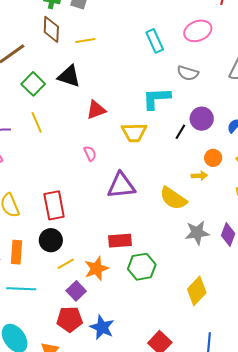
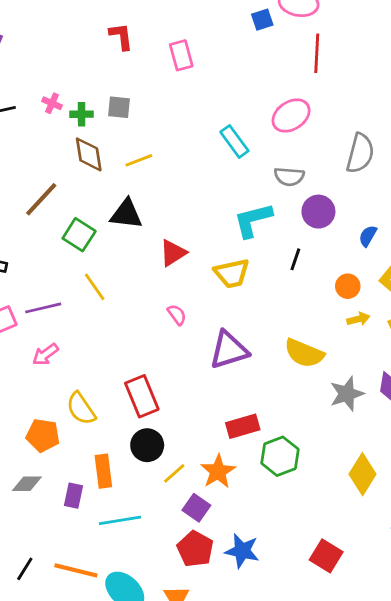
purple circle: (202, 119) -> (318, 212), moved
yellow arrow: (199, 176) -> (358, 319), moved
red pentagon: (70, 319) -> (195, 549), turned -30

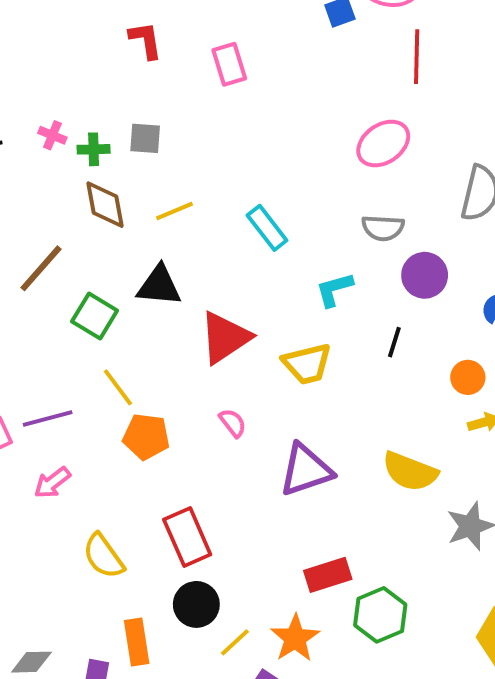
cyan rectangle: (234, 141) -> (267, 228), moved
cyan L-shape: (253, 220) -> (334, 289), size x0.7
red triangle: (173, 253) -> (225, 338), size x1.4
orange pentagon: (43, 435) -> (146, 437), moved

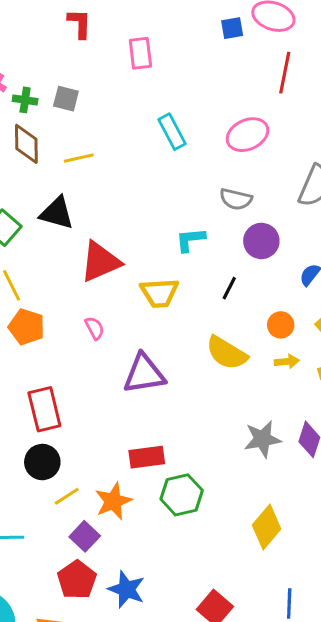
cyan rectangle: (267, 228) -> (172, 132), moved
yellow semicircle: (410, 472) -> (227, 353), moved

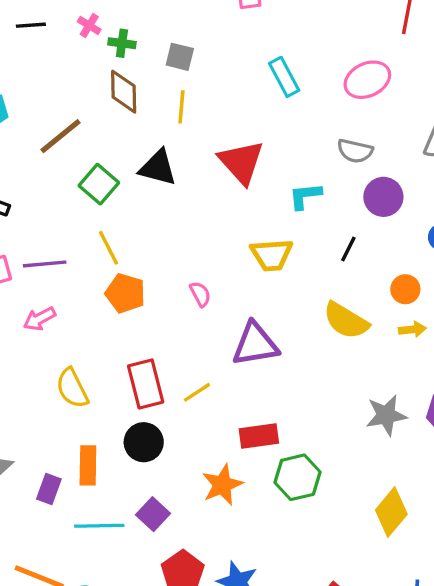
gray square: (66, 99) -> (180, 57), moved
yellow line: (79, 158) -> (181, 107), turned -72
red triangle: (100, 262) -> (241, 162), moved, turned -48
yellow line: (67, 496) -> (197, 392), moved
purple square: (85, 536) -> (153, 514), moved

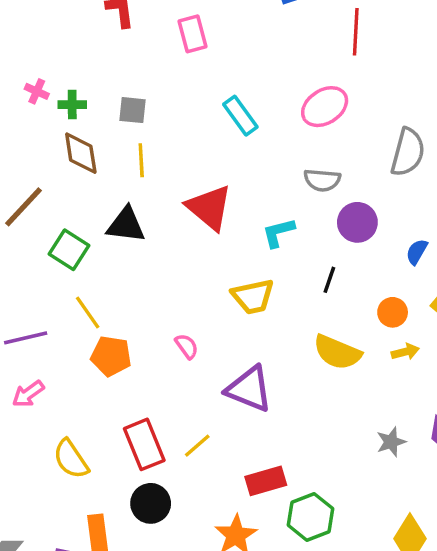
purple triangle: (255, 344) -> (249, 389), turned 39
gray star: (386, 415) -> (391, 442), size x0.7

